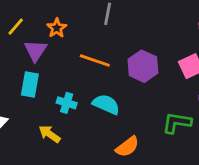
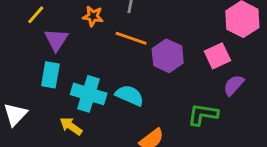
orange star: (57, 28) -> (93, 16), moved, turned -30
orange line: (95, 60) -> (131, 38), moved
cyan cross: (67, 103) -> (89, 94), size x1.6

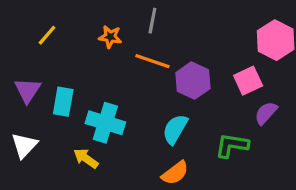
purple triangle: (56, 40) -> (28, 90), moved
cyan semicircle: (130, 95) -> (175, 129), moved, turned -84

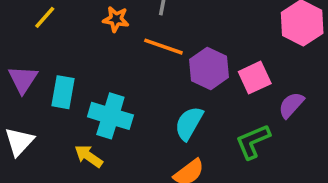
pink square: (248, 81) -> (255, 78), moved
green L-shape: (232, 145) -> (253, 141), turned -32

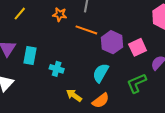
cyan cross: (110, 116) -> (57, 69), size x0.6
yellow arrow: (89, 156) -> (74, 95), moved

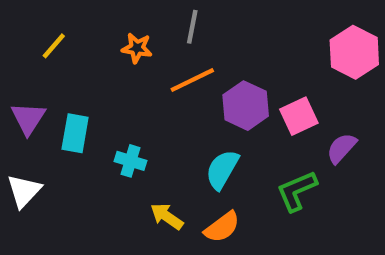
orange line: (86, 30) -> (192, 80), turned -45

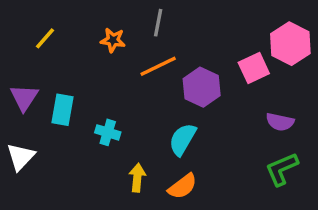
pink square: (299, 116) -> (254, 68), moved
purple semicircle: (341, 148) -> (280, 122), turned -120
green L-shape: (297, 191) -> (282, 169), moved
yellow arrow: (167, 216) -> (137, 178), turned 60

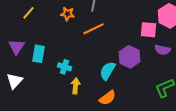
pink square: (254, 68) -> (149, 30), turned 30
purple hexagon: (202, 87) -> (130, 57), moved
purple semicircle: (280, 122) -> (163, 50), moved
yellow arrow: (137, 178) -> (76, 86), moved

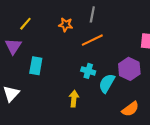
purple triangle: (17, 47) -> (13, 46), moved
cyan cross: (65, 67) -> (88, 71), moved
orange semicircle: (108, 98) -> (130, 109), moved

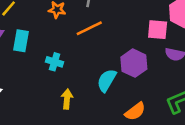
cyan rectangle: (36, 66) -> (21, 41), moved
cyan cross: (88, 71) -> (55, 62), moved

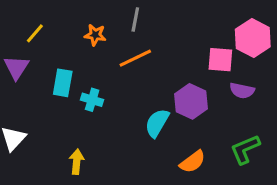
cyan rectangle: (21, 41) -> (63, 83), moved
yellow arrow: (67, 99) -> (77, 162), moved

